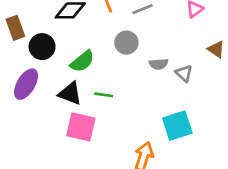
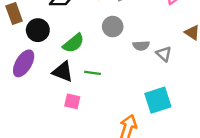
pink square: (81, 127) -> (72, 101), size x0.6

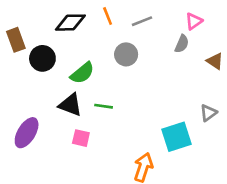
gray semicircle: (141, 46) -> (182, 44), moved, turned -63
gray triangle: (164, 54) -> (208, 113), moved, turned 42
purple ellipse: (24, 63) -> (27, 133), moved

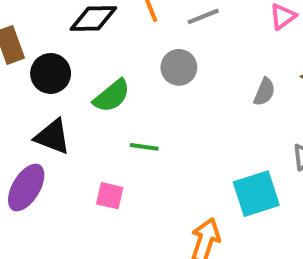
gray semicircle: (182, 44) -> (264, 92), moved
black triangle: (70, 105) -> (53, 137), moved

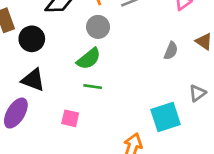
gray circle: (179, 67) -> (98, 27), moved
green semicircle: (112, 96) -> (89, 59), moved

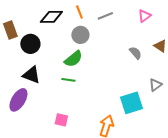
gray semicircle: (171, 51) -> (135, 53), turned -64
green line: (93, 87) -> (68, 80), moved
pink square: (70, 118) -> (61, 120), moved

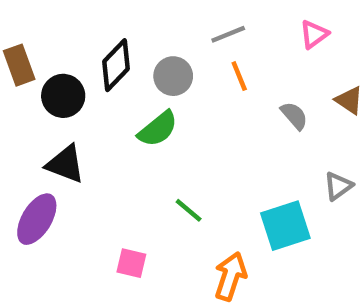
orange line: (79, 12) -> (239, 76), moved
black diamond: (51, 17) -> (116, 65), moved, turned -45
green line: (68, 80) -> (189, 210), moved, turned 32

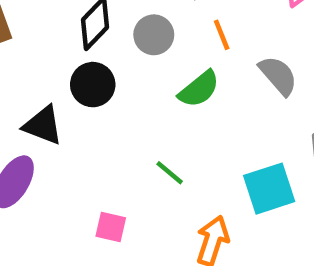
black circle: (63, 96) -> (93, 85), moved
gray semicircle: (294, 116) -> (278, 76), size x1.4
green semicircle: (158, 129) -> (199, 89), moved

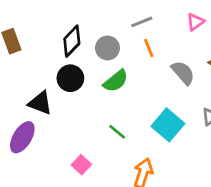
green semicircle: (199, 89) -> (116, 81), moved
cyan square: (269, 189) -> (168, 125), moved, turned -32
pink square: (111, 227) -> (81, 165), turned 30

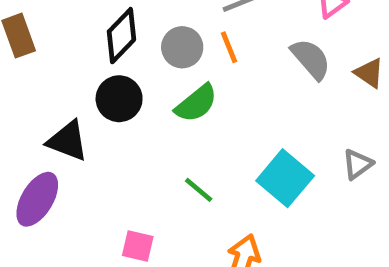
orange line: (149, 48) -> (229, 47), moved
gray semicircle: (183, 73) -> (311, 59), moved
pink square: (81, 165) -> (138, 246), turned -30

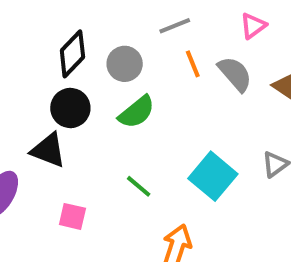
orange line: (229, 47) -> (193, 64), moved
black triangle: (68, 141) -> (48, 150), moved
pink square: (138, 246) -> (72, 216), moved

